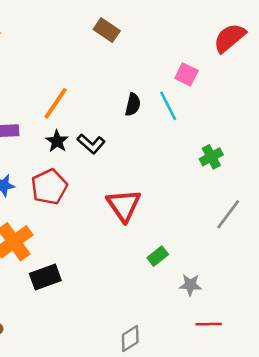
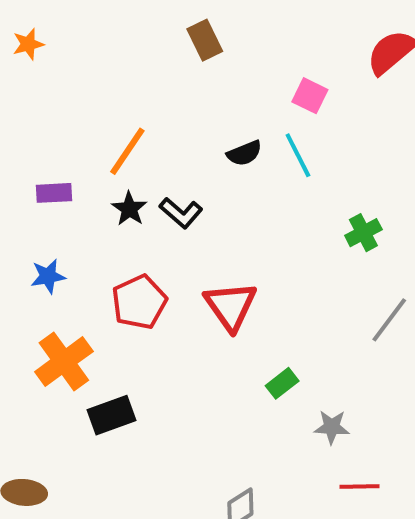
brown rectangle: (107, 30) -> (205, 40), turned 30
pink square: (186, 74) -> (310, 96), moved
black semicircle: (133, 105) -> (244, 153), turned 55
red pentagon: (49, 187) -> (139, 302), moved

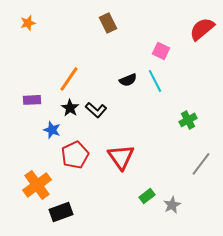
orange star: (28, 44) -> (28, 23), moved
blue star: (48, 276) -> (52, 130), moved, turned 30
gray star: (332, 427) -> (172, 205), moved, turned -30

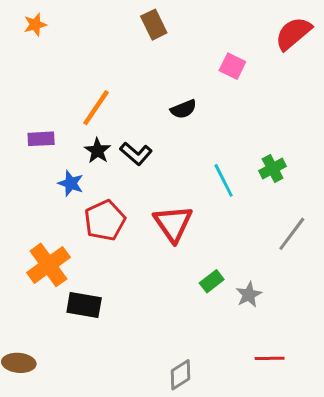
cyan line: (155, 81) -> (224, 180), moved
black rectangle: (61, 212) -> (84, 305), turned 30

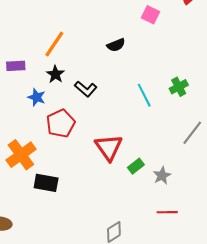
black L-shape: (136, 154) -> (86, 89), moved
red triangle: (173, 223) -> (109, 147), moved
red line: (270, 358) -> (167, 212), moved

